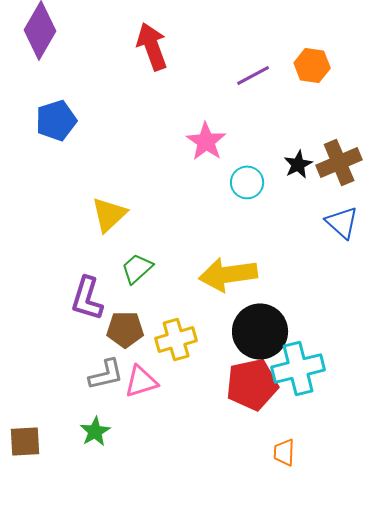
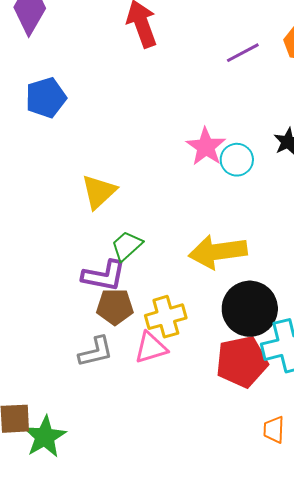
pink star: (206, 141) -> (206, 147), moved
purple L-shape: (87, 298) -> (104, 276), moved, turned -96
pink triangle: (141, 381) -> (151, 348), moved
green star: (95, 431) -> (45, 437), moved, size x1.4

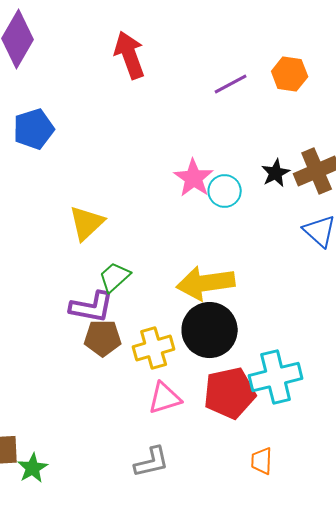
black circle: (250, 309) -> (210, 330), moved
pink triangle: (151, 348) -> (165, 398), moved
gray L-shape: (96, 352) -> (152, 462), moved
green star: (45, 437) -> (33, 468), size x0.7

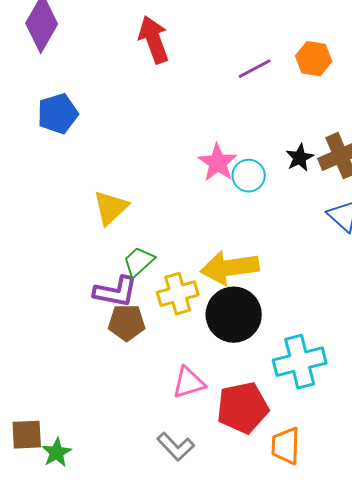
yellow cross: (154, 348) -> (178, 294), moved
red pentagon: (230, 393) -> (243, 408), moved
orange trapezoid: (262, 461) -> (286, 446), size x1.4
gray L-shape: (152, 462) -> (176, 447), turned 60

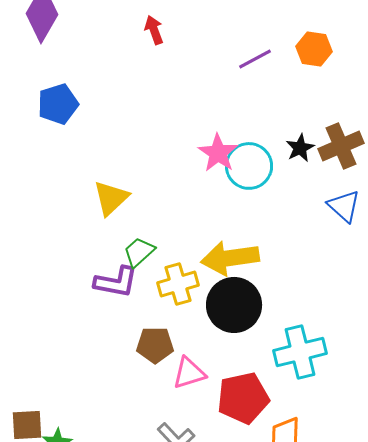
red arrow: (154, 40) -> (154, 30), size x0.6
cyan circle: (249, 176) -> (249, 166), size x1.4
brown pentagon: (127, 323) -> (155, 345), moved

